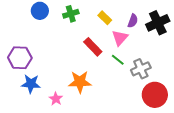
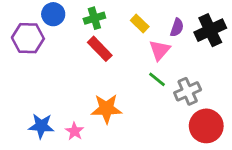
red rectangle: (93, 47) -> (100, 49), moved
purple hexagon: (20, 58) -> (28, 38), moved
blue star: (31, 84) -> (41, 126), moved

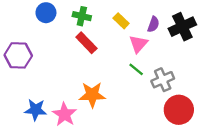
green cross: (94, 18) -> (82, 16), turned 30
purple hexagon: (28, 38) -> (18, 55), moved
pink star: (74, 131) -> (64, 114), size x1.5

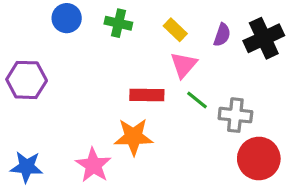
red rectangle: (86, 43) -> (147, 95), moved, turned -45
pink triangle: (138, 44) -> (184, 65), moved
gray cross: (163, 80) -> (235, 115), turned 30
blue star: (36, 110) -> (27, 167), moved

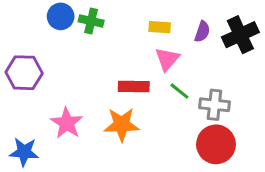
green cross: (118, 23) -> (91, 21), moved
yellow rectangle: (175, 30) -> (160, 27), turned -40
red circle: (259, 158) -> (216, 144), moved
pink star: (93, 165) -> (67, 123), moved

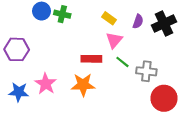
yellow rectangle: (160, 27) -> (109, 18), turned 32
red circle: (216, 144) -> (164, 98), moved
blue star: (24, 152) -> (19, 92), moved

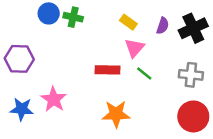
gray cross: (146, 71) -> (191, 75), moved
orange star: (83, 85) -> (116, 114), moved

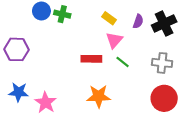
pink star: (54, 99) -> (46, 102), moved

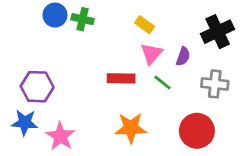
purple semicircle: (138, 21) -> (183, 56), moved
purple hexagon: (16, 49) -> (37, 87), moved
red circle: (164, 98) -> (197, 131), moved

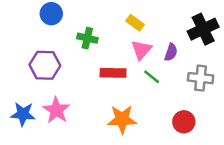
green cross: (83, 19) -> (87, 38), moved
purple hexagon: (37, 87) -> (45, 65), moved
red circle: (197, 131) -> (184, 122), size x0.7
pink star: (60, 136) -> (56, 110), moved

